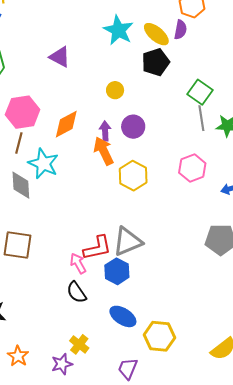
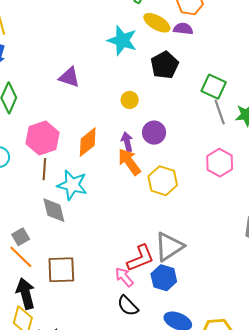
purple semicircle: (180, 30) -> (183, 29), turned -84
yellow ellipse: (156, 34) -> (157, 23), moved

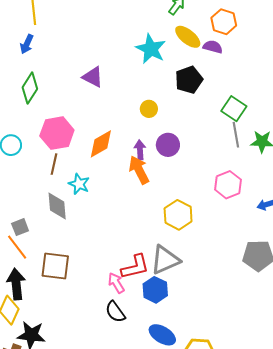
yellow hexagon: (163, 181) -> (178, 215), moved
cyan star: (72, 185) -> (79, 184), size x0.7

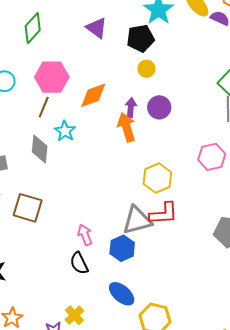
black pentagon: (189, 80) -> (140, 38), moved
red L-shape: (135, 267) -> (164, 214), moved

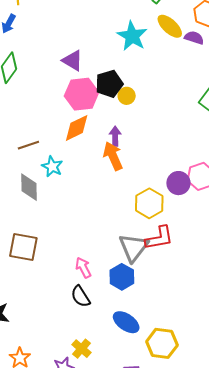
black pentagon: (140, 38) -> (109, 84), moved
pink hexagon: (52, 77) -> (82, 94), moved
brown line: (44, 107) -> (28, 145), turned 55
purple circle: (159, 107) -> (178, 183), moved
gray triangle: (137, 220) -> (134, 247), turned -32

